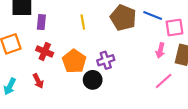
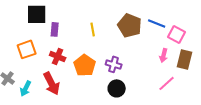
pink square: (174, 28) -> (177, 34), turned 36
purple cross: (106, 60) -> (114, 64), turned 35
black circle: (93, 80) -> (117, 88), moved
red arrow: (38, 81) -> (52, 83), size x1.6

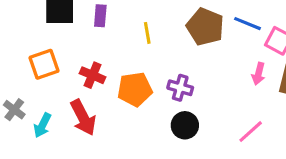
purple rectangle: (55, 29) -> (100, 16), moved
orange pentagon: (85, 65) -> (135, 89), turned 30
pink line: (167, 83) -> (251, 132), moved

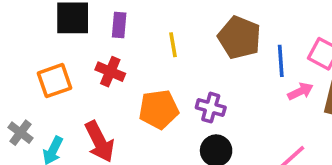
blue line: (247, 24) -> (281, 61), moved, turned 64
pink arrow: (258, 74) -> (300, 91), turned -130
red cross: (93, 75) -> (110, 72), moved

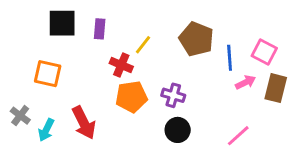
yellow line: (173, 45) -> (143, 45), turned 48
red cross: (110, 72) -> (121, 65), moved
orange square: (55, 81) -> (48, 74), turned 32

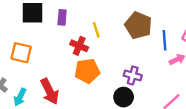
yellow line: (143, 45) -> (96, 30), turned -56
purple cross: (173, 95) -> (133, 75), moved

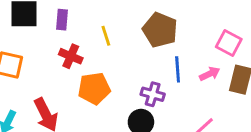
blue line: (165, 40) -> (178, 69), moved
red cross: (79, 46) -> (71, 56), moved

